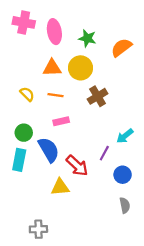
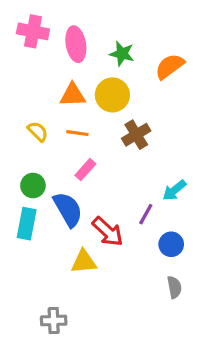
pink rectangle: (61, 121) -> (85, 170), turned -35

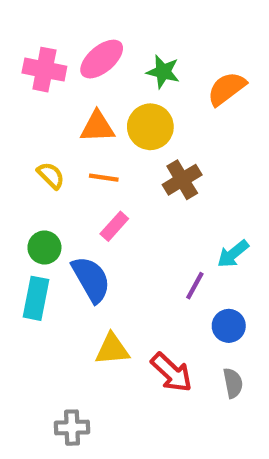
pink cross: (33, 31) -> (44, 70), moved
pink ellipse: (76, 44) -> (102, 59), turned 60
red arrow: (108, 232) -> (172, 372), moved

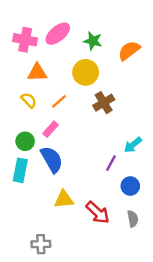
orange triangle: (97, 127) -> (37, 72), moved
orange line: (104, 178) -> (59, 101), turned -49
pink rectangle: (114, 226) -> (50, 129), moved

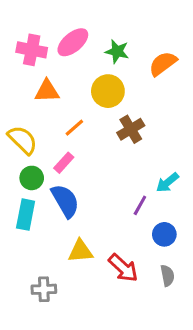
yellow semicircle: (29, 100) -> (23, 140), moved, size x1.5
gray cross: (41, 244) -> (44, 289), moved

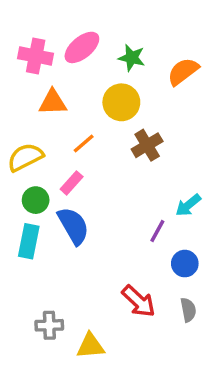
yellow semicircle: (23, 140) -> (25, 157), turned -72
yellow triangle: (80, 251) -> (90, 346), moved

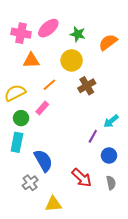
blue semicircle: (73, 226) -> (43, 161), moved
gray cross: (49, 325) -> (30, 183), moved, turned -35

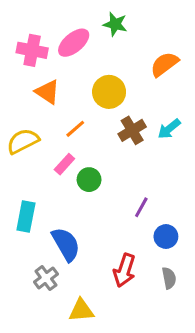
green star: (78, 34) -> (115, 24), moved
orange triangle: (31, 60) -> (47, 92), turned 36
green circle: (21, 118) -> (89, 180), moved
cyan arrow: (111, 121) -> (169, 129), moved
red arrow: (82, 178) -> (124, 270), turned 65

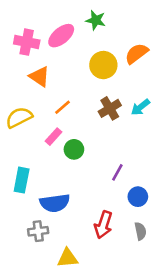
yellow circle: (109, 92) -> (103, 65), moved
blue semicircle: (66, 244) -> (55, 203), turned 112
gray cross: (46, 278) -> (38, 231), turned 30

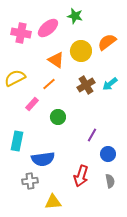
orange triangle: (39, 77) -> (56, 60), moved
yellow semicircle: (19, 117) -> (15, 78), moved
pink rectangle: (54, 137) -> (32, 104), moved

